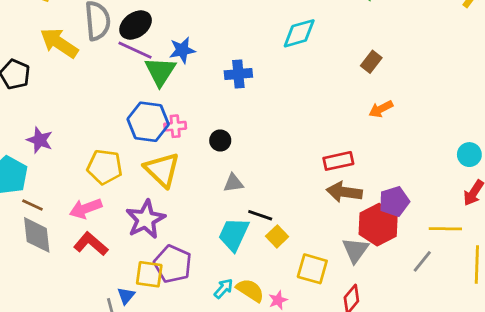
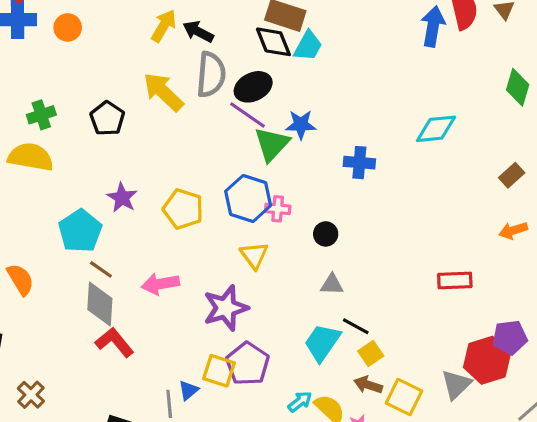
yellow pentagon: (105, 167) -> (183, 209), moved
yellow triangle: (162, 170) -> (254, 255), size x0.7
brown arrow: (344, 192) -> (368, 385), moved, size x0.7
red L-shape: (91, 244) -> (114, 342), moved

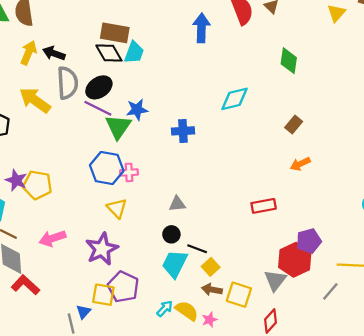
blue arrow: (433, 26) -> (201, 28), moved
yellow pentagon: (183, 209) -> (37, 185), moved
black circle: (326, 234) -> (171, 234), moved
gray triangle: (332, 285) -> (177, 204), moved

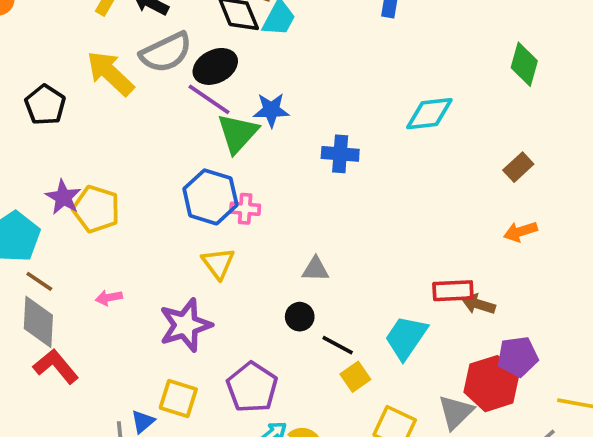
gray semicircle: (67, 83) -> (166, 52), turned 60
pink arrow: (52, 238) -> (109, 298), size x0.6
cyan trapezoid: (175, 264) -> (406, 337), moved
purple pentagon: (123, 287) -> (252, 387), moved
brown arrow: (212, 290) -> (478, 304), moved

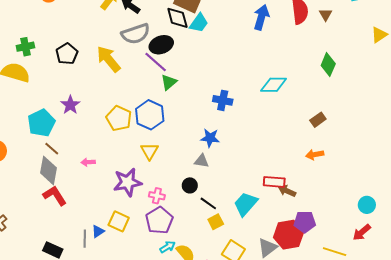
yellow arrow: (110, 73) -> (109, 59), moved
blue star: (271, 110) -> (210, 138), moved
green triangle: (238, 133) -> (169, 82), size x0.7
yellow pentagon: (96, 209) -> (119, 118), moved
pink cross: (245, 209) -> (157, 196), moved

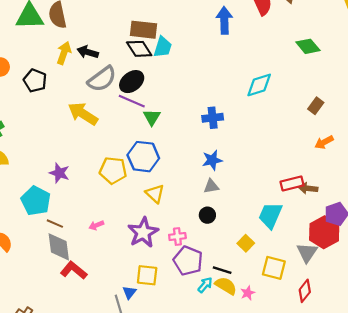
black pentagon: (67, 54) -> (35, 81), moved
green diamond: (328, 65) -> (308, 46), turned -45
black line: (208, 203) -> (222, 270), moved

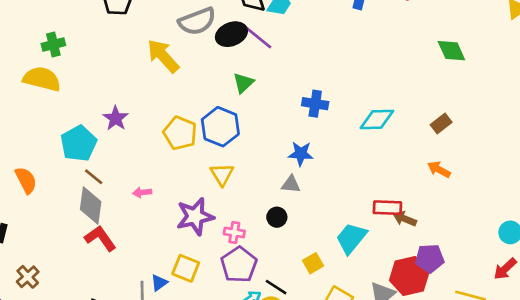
cyan diamond: (259, 85) -> (377, 119), moved
purple line: (132, 101) -> (258, 37), moved
orange arrow: (324, 142) -> (439, 169), turned 42

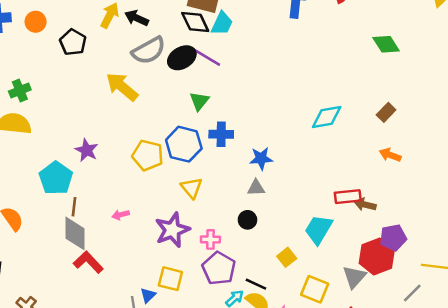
blue cross: (315, 104) -> (221, 134), moved
brown line: (94, 177) -> (74, 207), turned 66

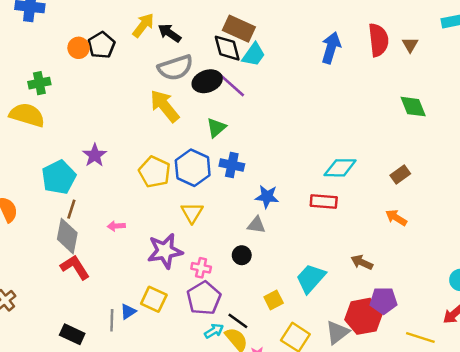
orange circle: (36, 22) -> (79, 48), moved
yellow arrow: (122, 87) -> (165, 106), moved
red rectangle: (348, 197) -> (324, 202), moved

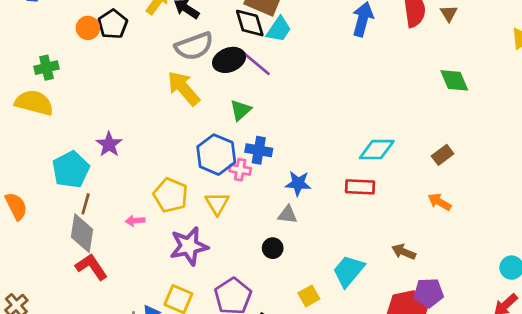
yellow pentagon: (155, 172) -> (171, 195), moved
pink cross: (201, 268) -> (240, 170), moved

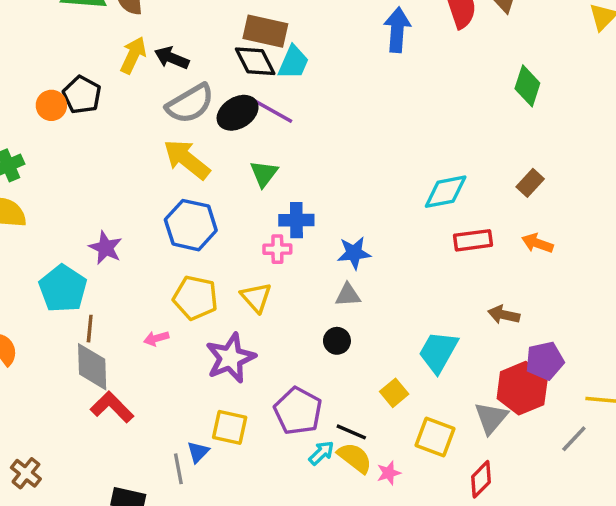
green diamond: (454, 80) -> (527, 86), turned 52
blue hexagon: (216, 155) -> (191, 225), moved
red rectangle: (360, 187) -> (473, 240), moved

